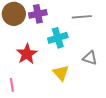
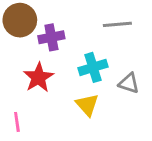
purple cross: (38, 14) -> (51, 37), moved
cyan cross: (58, 38) -> (93, 67), moved

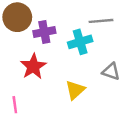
cyan cross: (93, 67) -> (80, 42), moved
yellow triangle: (87, 105) -> (75, 90), turned 30

